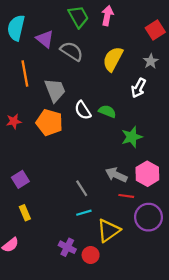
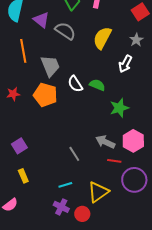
cyan line: (84, 213) -> (65, 185), moved

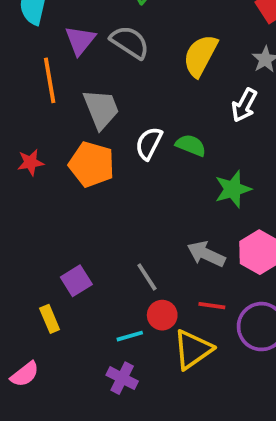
purple triangle: (41, 20) -> (80, 40), moved, turned 30
white semicircle: (75, 84) -> (149, 143), turned 60
purple square: (19, 146) -> (76, 281), moved
red line: (114, 161) -> (212, 306), moved
red circle: (82, 214) -> (162, 315), moved

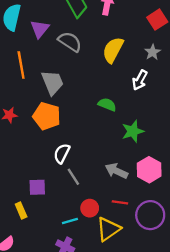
purple triangle: (80, 40) -> (40, 29), moved
white semicircle: (149, 143) -> (62, 153), moved
gray line: (147, 277) -> (73, 177), moved
purple square: (76, 281) -> (37, 187), turned 30

